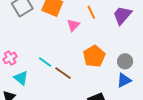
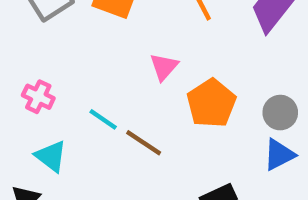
pink triangle: (73, 25) -> (164, 67), moved
pink cross: (10, 58) -> (38, 97), moved, turned -32

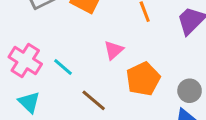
pink cross: (38, 97) -> (25, 60), size x1.5
cyan line: (103, 119) -> (63, 67), moved

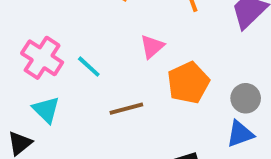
brown line: (94, 100) -> (126, 109), turned -56

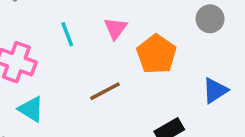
cyan line: (89, 67) -> (67, 34), moved, turned 40
gray circle: (246, 98) -> (210, 19), moved

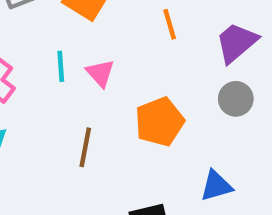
pink triangle: (115, 28) -> (100, 73), moved, turned -35
brown line: (105, 91) -> (85, 147), turned -68

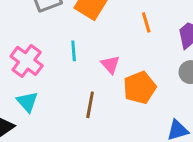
pink triangle: (100, 73) -> (110, 65), moved

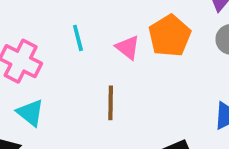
orange pentagon: (140, 88) -> (170, 36), moved

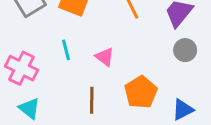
orange pentagon: (170, 36) -> (141, 92), moved

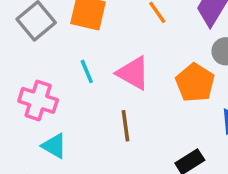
pink triangle: (105, 57) -> (133, 73), size x1.5
orange pentagon: (141, 92) -> (195, 83), moved

